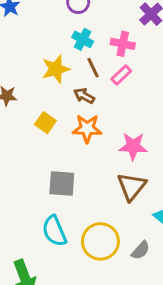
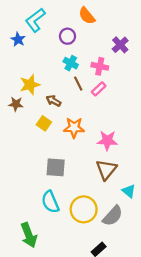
yellow star: (56, 69) -> (30, 85), moved
brown arrow: (84, 96) -> (54, 101), moved
gray semicircle: (141, 250) -> (113, 216), size x1.5

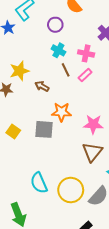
yellow square: (44, 123) -> (13, 131), moved
gray square: (56, 167) -> (44, 129), moved

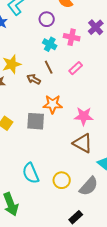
pink cross: (86, 53) -> (72, 37), moved
brown line: (66, 70) -> (49, 67), moved
brown triangle: (92, 152) -> (83, 143), turned -40
yellow circle: (71, 190) -> (62, 180), size x0.7

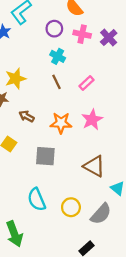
pink cross: (72, 37) -> (82, 34), moved
brown arrow: (34, 79) -> (27, 116), moved
pink star: (84, 116) -> (92, 120), moved, turned -30
gray square: (36, 121) -> (45, 156), moved

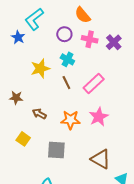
yellow star: (16, 79) -> (40, 68), moved
pink rectangle: (86, 83) -> (94, 84), size x1.5

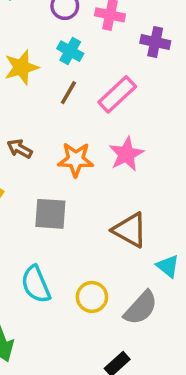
purple cross: (114, 42) -> (155, 42), moved, turned -35
brown line: (66, 83) -> (68, 93), turned 56

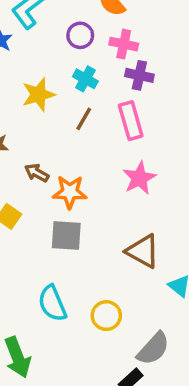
purple cross: (155, 42) -> (139, 75), moved
pink rectangle: (117, 94) -> (131, 121), turned -63
orange star: (76, 160) -> (70, 192), moved
gray semicircle: (141, 308) -> (153, 349), moved

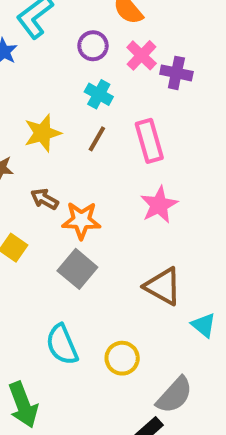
pink cross: (124, 44) -> (142, 55), turned 32
purple cross: (139, 75) -> (176, 73), moved
yellow star: (38, 95) -> (43, 133), moved
gray square: (66, 236) -> (77, 269), turned 36

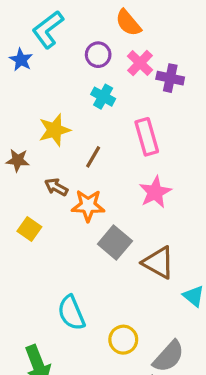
brown line: (97, 139) -> (93, 157), moved
gray square: (77, 269) -> (115, 242), moved
yellow circle: (122, 358) -> (123, 340), moved

